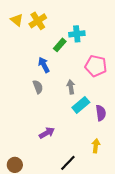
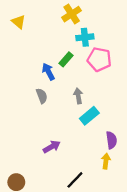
yellow cross: (38, 21) -> (72, 14), moved
green rectangle: (60, 45) -> (66, 59), moved
pink pentagon: (96, 66) -> (99, 59), moved
purple semicircle: (101, 113) -> (111, 140), moved

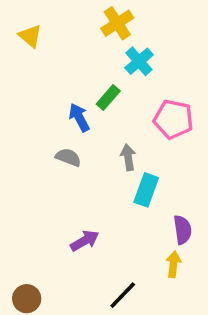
cyan cross: (85, 37) -> (139, 61), turned -35
pink pentagon: (99, 59) -> (173, 119), moved
gray semicircle: (42, 96) -> (68, 157), turned -48
cyan rectangle: (89, 116) -> (146, 190), turned -30

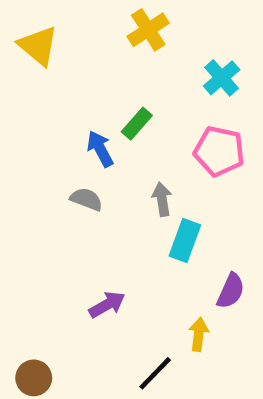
yellow triangle: (30, 36) -> (38, 46), size x1.4
cyan cross: (139, 61) -> (222, 78), moved
purple semicircle: (182, 230) -> (231, 291), turned 32
yellow arrow: (173, 264) -> (199, 334), moved

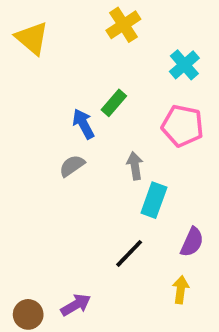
gray semicircle: (86, 199) -> (72, 166), turned -56
purple arrow: (107, 305) -> (76, 305), moved
yellow arrow: (199, 334) -> (181, 290), moved
black line: (155, 373) -> (129, 253), moved

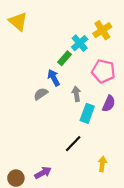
yellow cross: (123, 25) -> (102, 30), moved
cyan cross: (184, 65) -> (80, 43), moved
blue arrow: (83, 124) -> (54, 78), moved
purple semicircle: (192, 242) -> (109, 104), moved

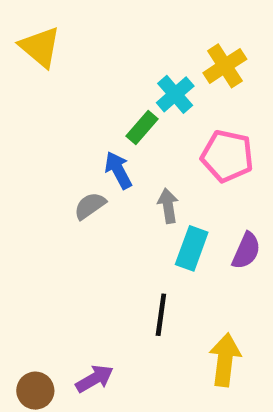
purple semicircle: (109, 104) -> (246, 251), moved
black line: (73, 144) -> (161, 315), turned -36
yellow arrow: (102, 164) -> (225, 360), size x1.5

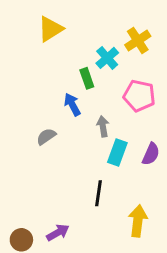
yellow triangle: (40, 47) -> (50, 29), moved, turned 48
green rectangle: (142, 128) -> (87, 78), turned -60
gray semicircle: (90, 206) -> (46, 137), moved

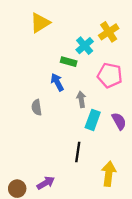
green rectangle: (87, 78) -> (69, 62), turned -56
gray semicircle: (46, 137) -> (37, 107), turned -63
purple semicircle: (151, 154) -> (119, 121), turned -54

